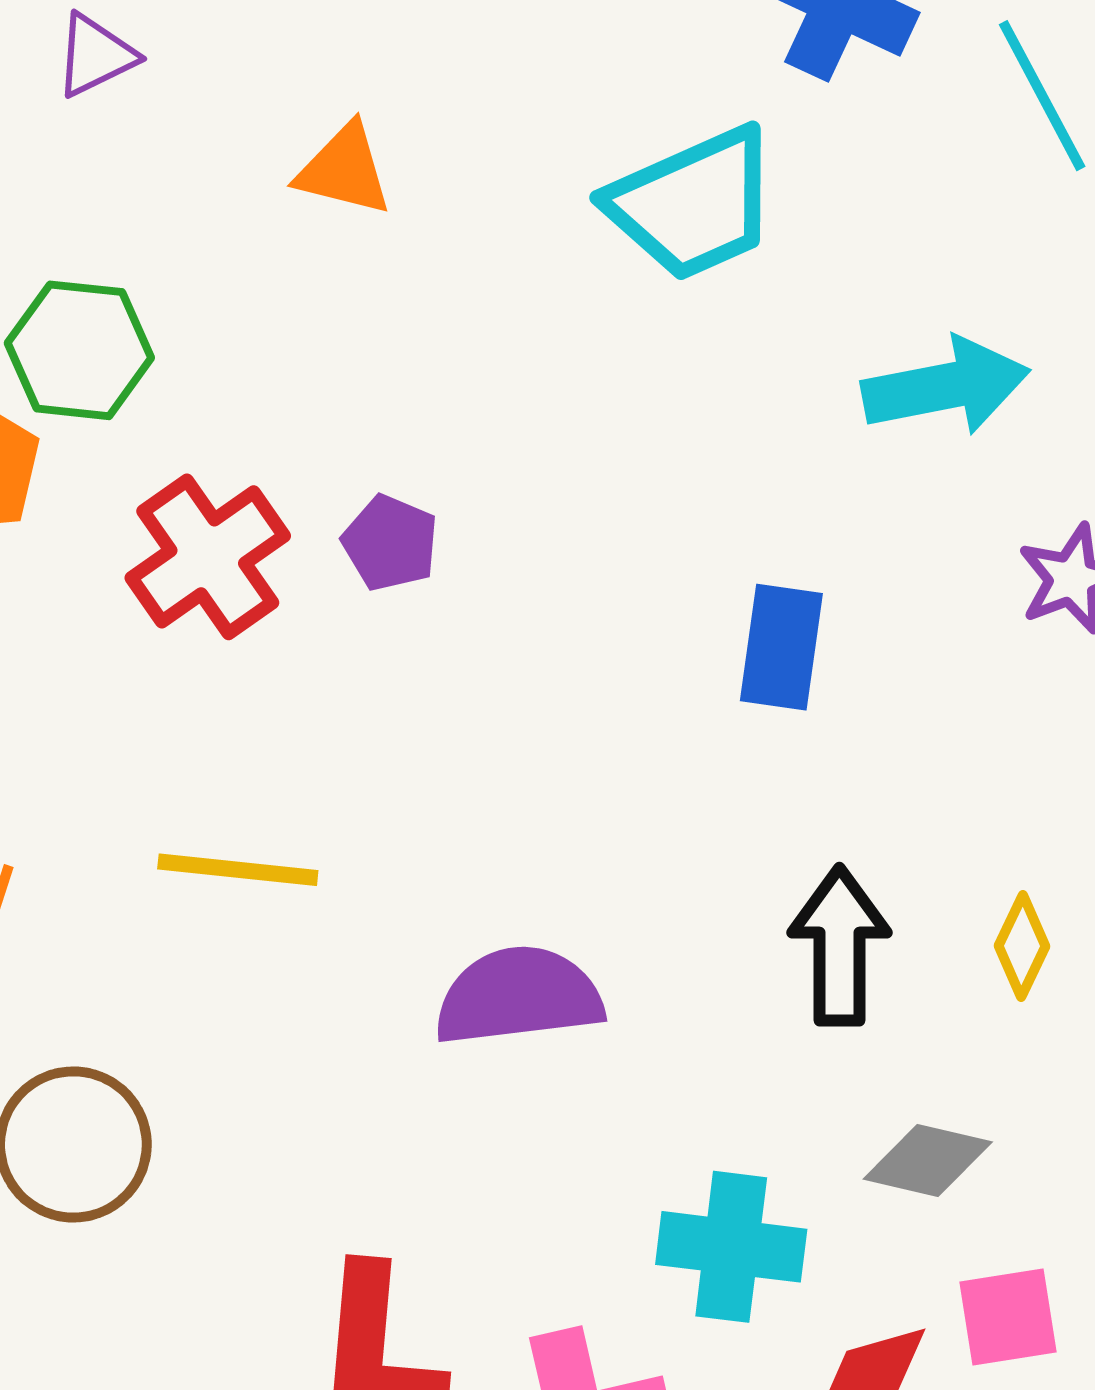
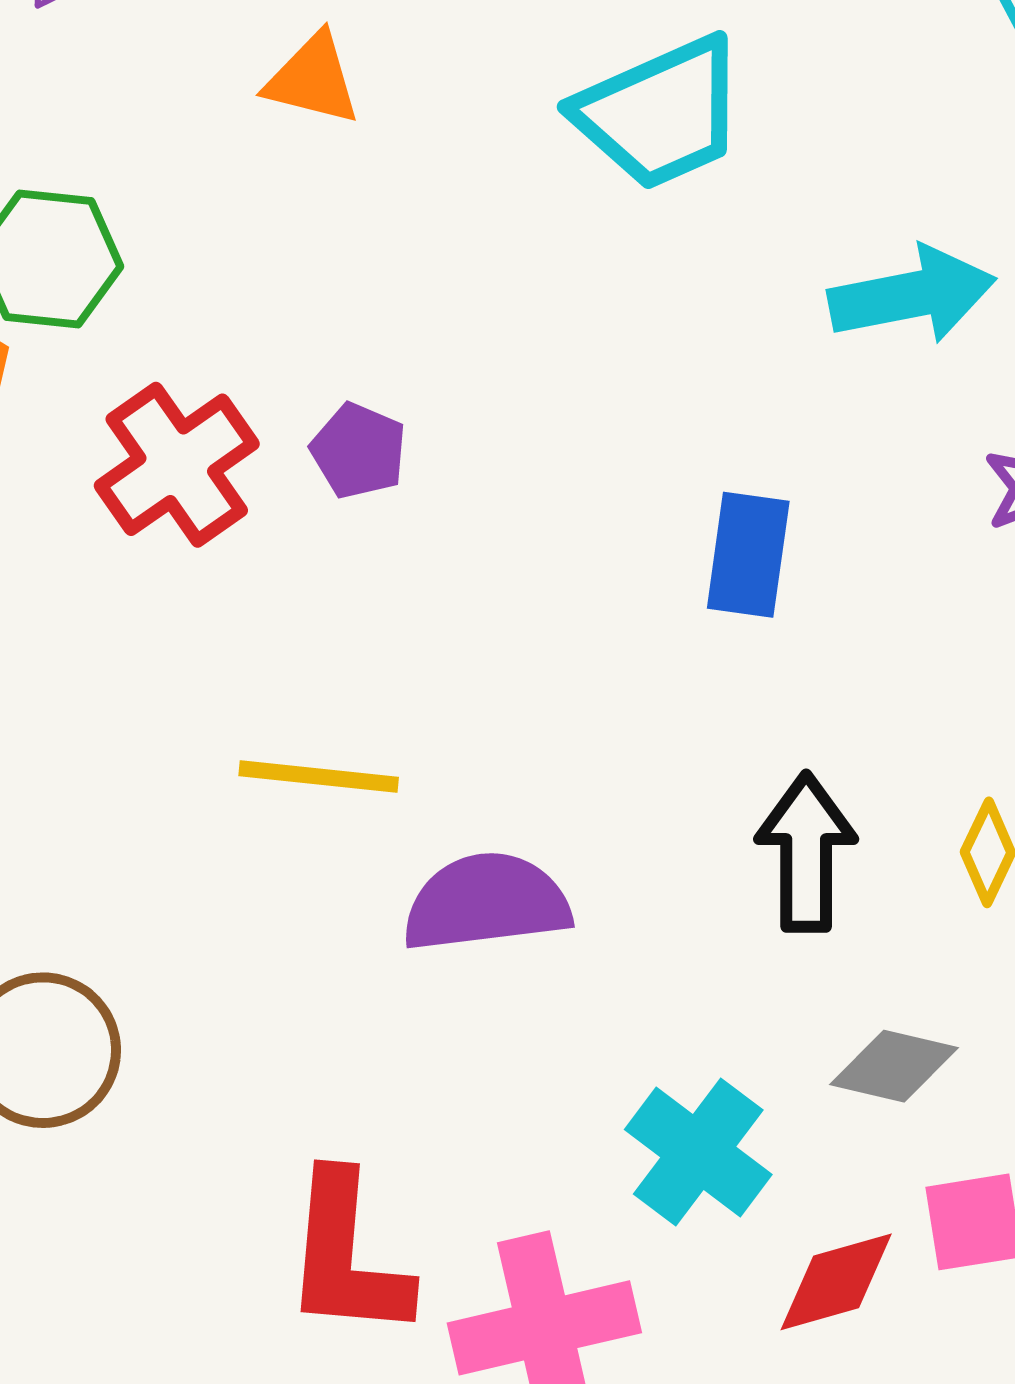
yellow line: (238, 870) -> (319, 776), moved
cyan cross: (731, 1247) -> (698, 1152), turned 30

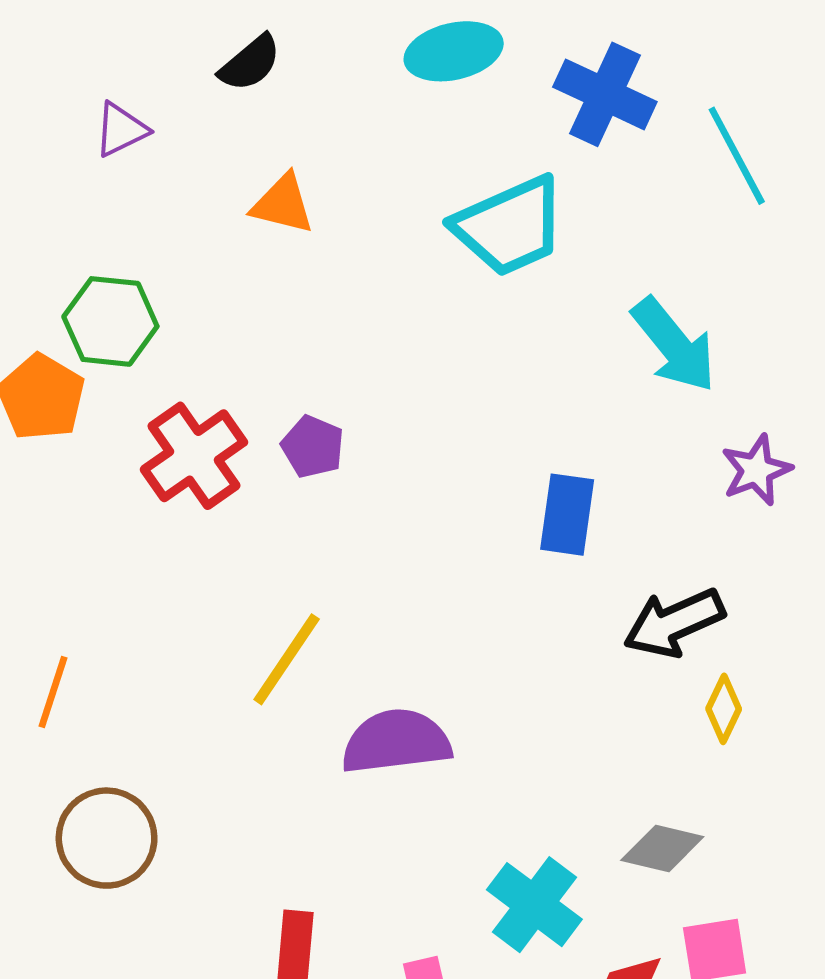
cyan arrow: (912, 295) -> (674, 345), turned 62
yellow line: (319, 776) -> (287, 659), turned -62
black arrow: (806, 852) -> (674, 623), moved, turned -114

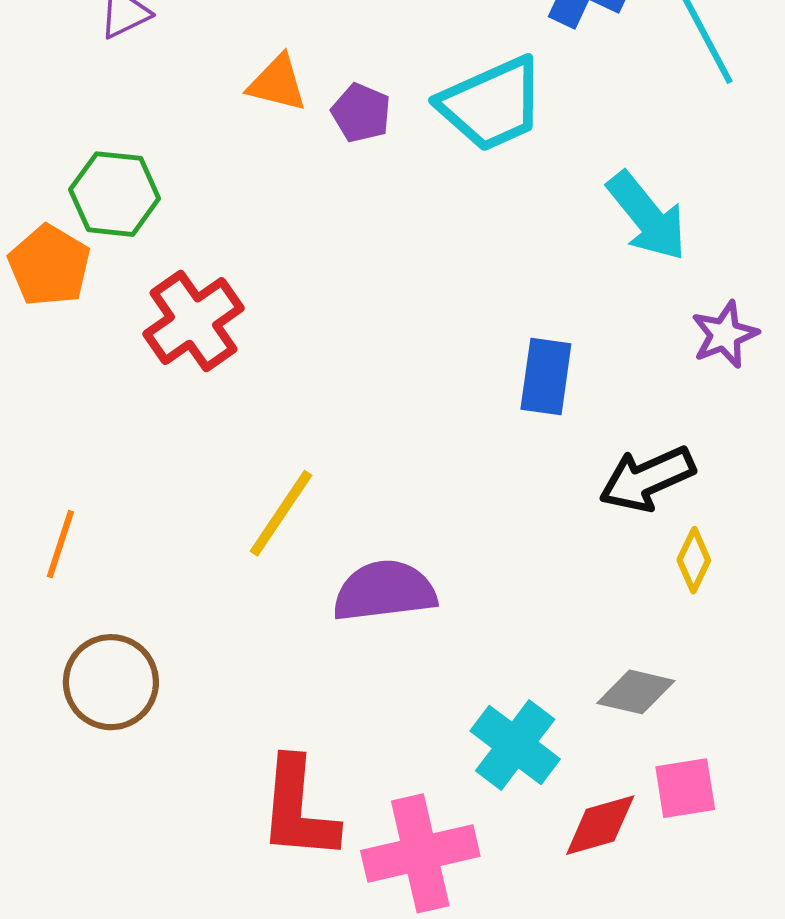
purple pentagon: (313, 447) -> (361, 113), moved

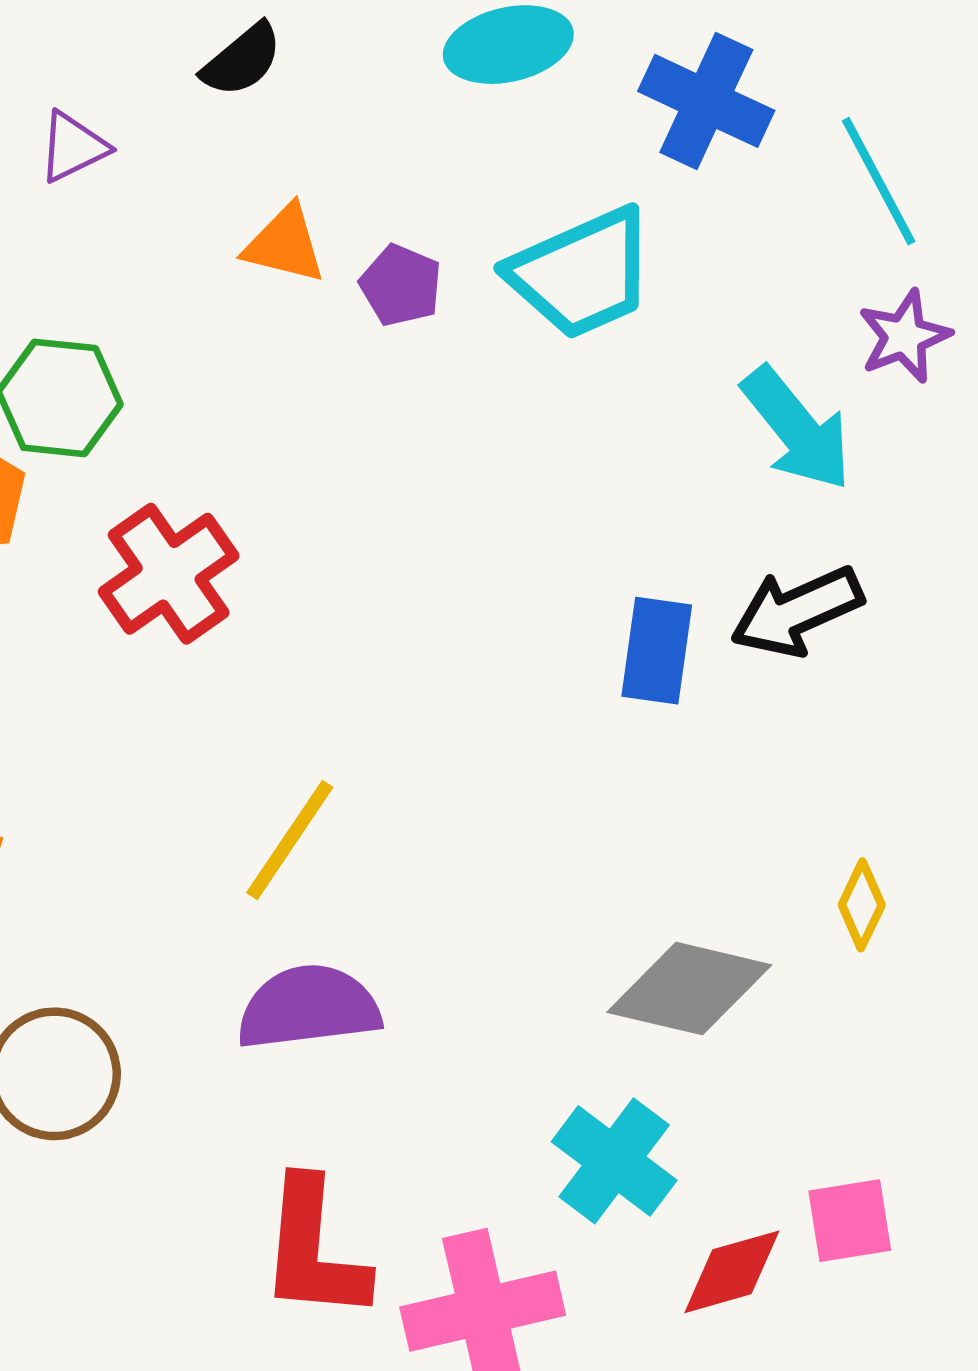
purple star: (725, 335) -> (904, 336), moved
black arrow: (647, 479) -> (797, 611), moved
purple semicircle: (385, 591) -> (309, 1007), moved
gray diamond: (636, 692) -> (689, 989), moved, size x1.5

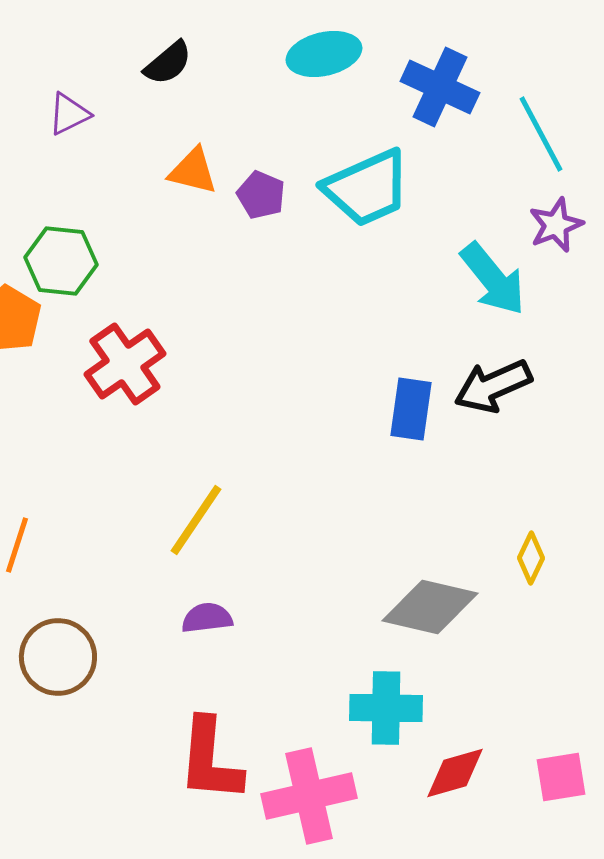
purple semicircle: (309, 1007) -> (207, 618), size x0.6
cyan cross: (614, 1161) -> (386, 708), turned -36
pink square: (850, 1221) -> (561, 777), moved

